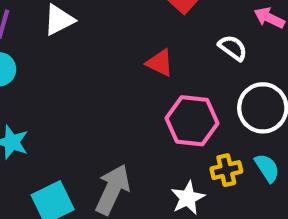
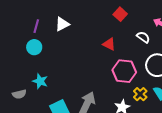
yellow cross: (226, 170) -> (140, 94), turned -32

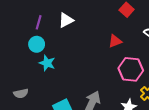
red triangle: (109, 44) -> (115, 41), turned -48
cyan star: (40, 81) -> (47, 63), moved

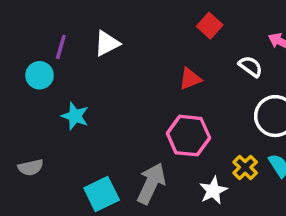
cyan circle: (37, 44) -> (40, 75), moved
pink hexagon: (131, 69) -> (188, 136), moved

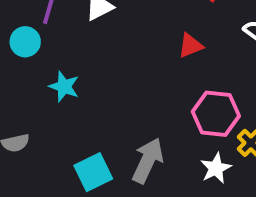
pink hexagon: (188, 136) -> (216, 114), moved

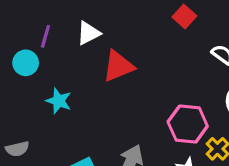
red triangle: (191, 46) -> (118, 66), moved, size x1.5

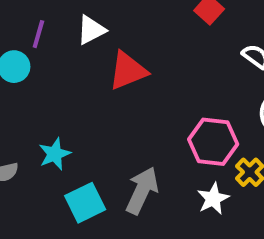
cyan star: (59, 101) -> (55, 154), moved, turned 30

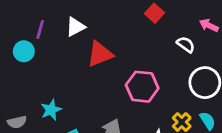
pink hexagon: (213, 142) -> (142, 87), moved

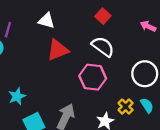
white triangle: (76, 27) -> (46, 21), moved, turned 42
white semicircle: (186, 44) -> (103, 47), moved, size x1.5

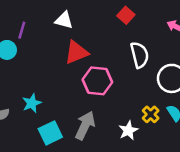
white semicircle: (103, 47) -> (140, 55), moved, turned 40
pink hexagon: (93, 77) -> (97, 81), moved

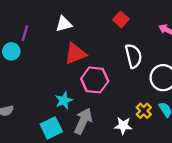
white triangle: (64, 20) -> (64, 24), turned -30
cyan star: (32, 103) -> (64, 100), moved
white star: (128, 130) -> (123, 126), turned 30

